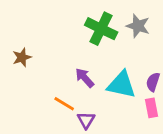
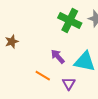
purple triangle: (86, 120) -> (69, 84), moved

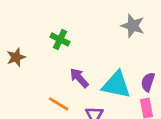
green cross: (70, 21) -> (60, 39), moved, size x0.6

